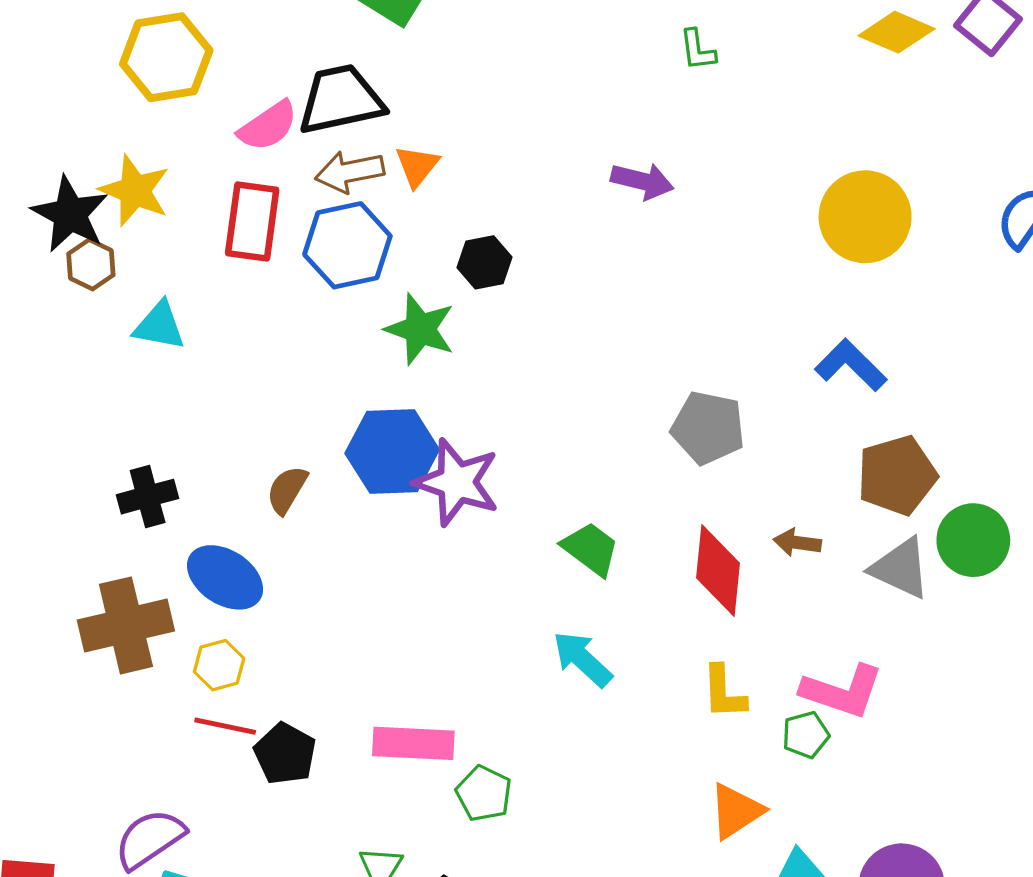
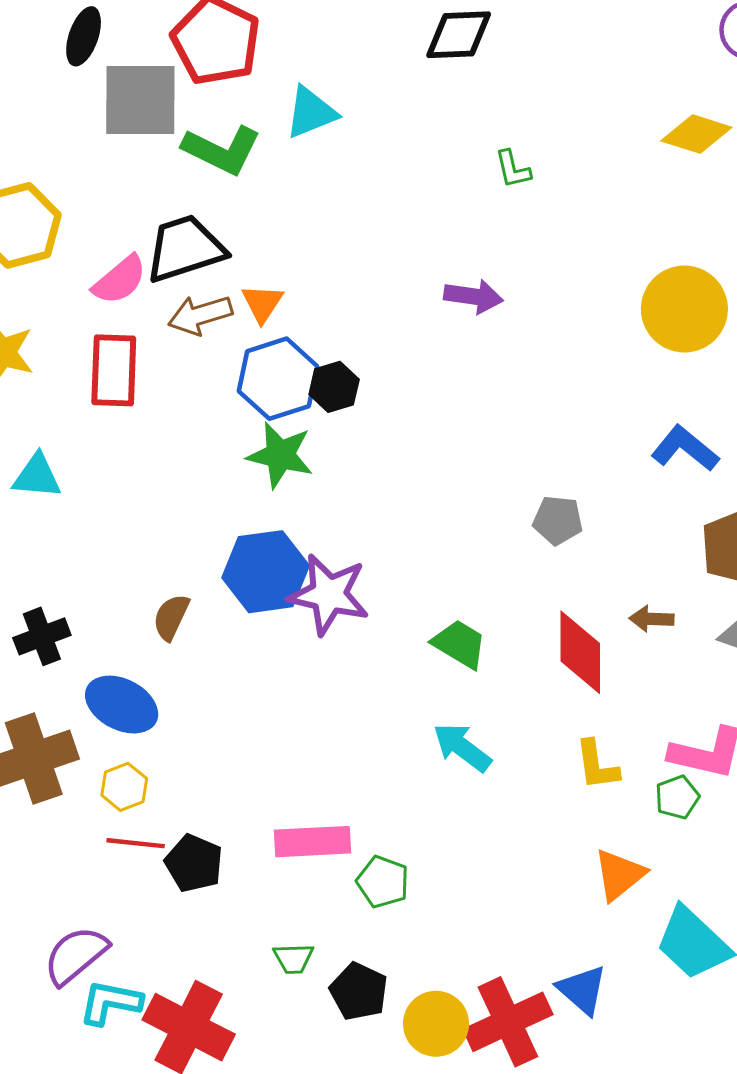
blue hexagon: (347, 245) -> (278, 379), moved
gray pentagon: (708, 428) -> (558, 520), size x0.7

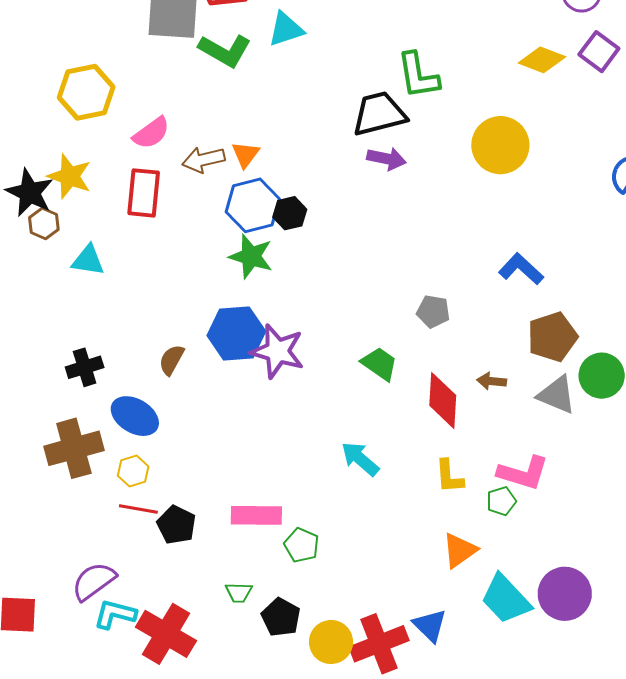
green L-shape: (513, 169) -> (418, 76), size x1.8
black trapezoid: (185, 249) -> (379, 114), moved
yellow circle: (684, 309) -> (500, 145), moved
green trapezoid: (460, 644) -> (380, 364), moved

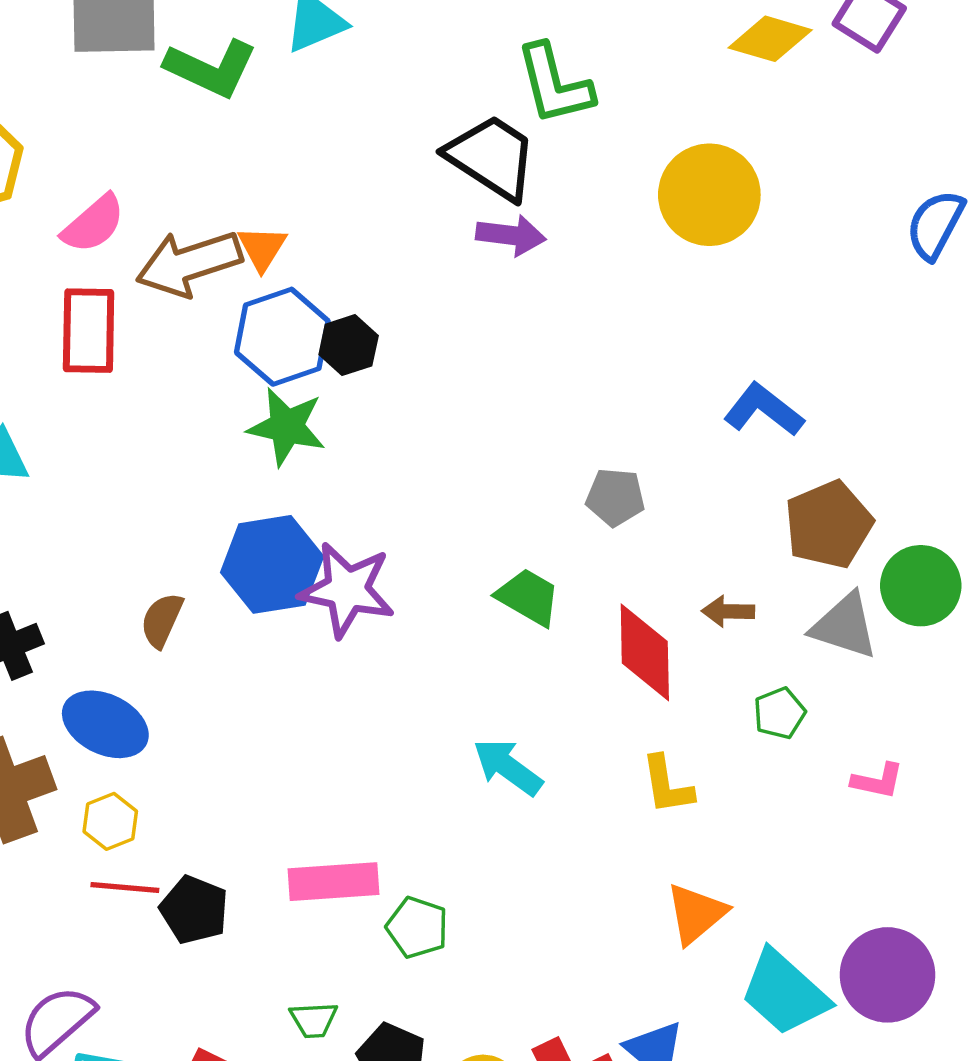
black trapezoid: (379, 114) -> (492, 157), turned 52
brown arrow: (203, 160) -> (189, 263), size x1.4
pink L-shape: (523, 473) -> (878, 781), moved, size x0.6
green pentagon: (501, 501) -> (780, 713), moved

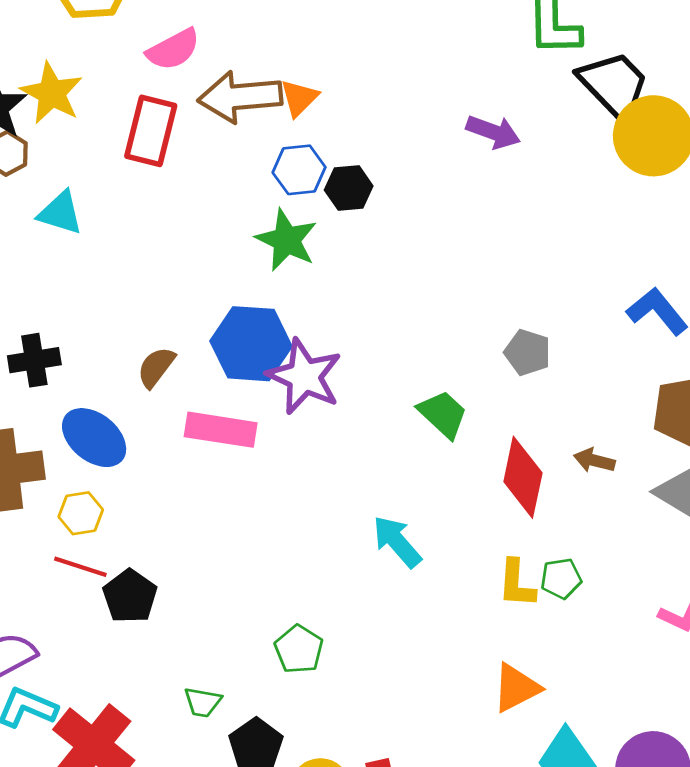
black trapezoid: (492, 157) -> (614, 85), moved
blue hexagon: (282, 337) -> (299, 170), size x0.7
green pentagon: (780, 713) -> (561, 578), moved
pink rectangle: (333, 882) -> (221, 430), moved

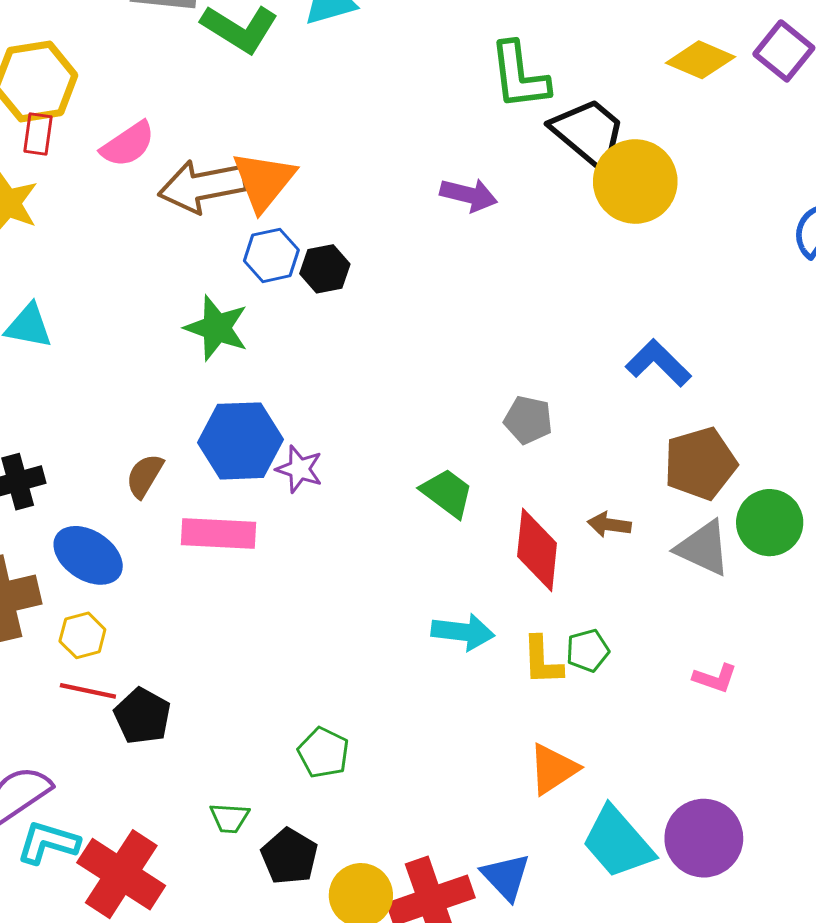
orange triangle: (299, 98) -> (264, 181), size x1.6
red rectangle: (151, 131) -> (38, 134), moved, size x0.6
green star: (286, 240) -> (217, 328), moved
purple star: (304, 376) -> (299, 469), size x0.6
cyan arrow: (397, 542) -> (463, 632), moved, turned 144

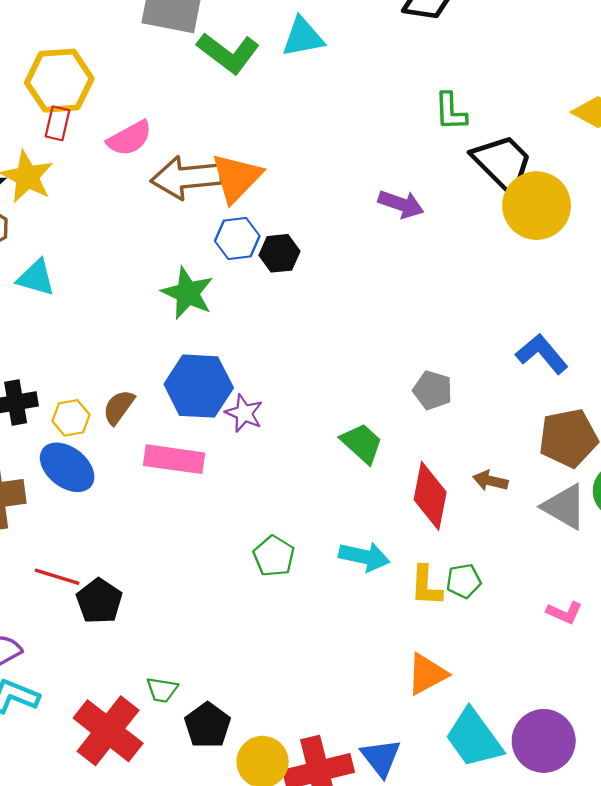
green L-shape: (519, 76) -> (451, 112), size x0.7
yellow hexagon: (82, 635) -> (71, 418), moved
green pentagon: (323, 753) -> (274, 556), moved
red cross: (121, 874) -> (108, 731), moved

